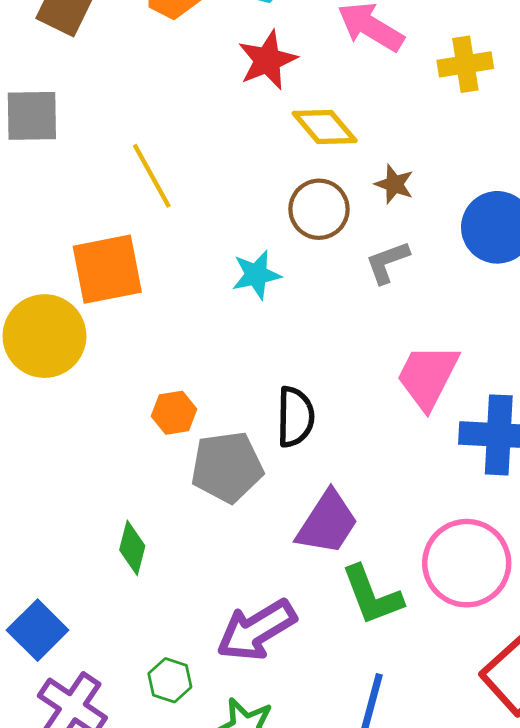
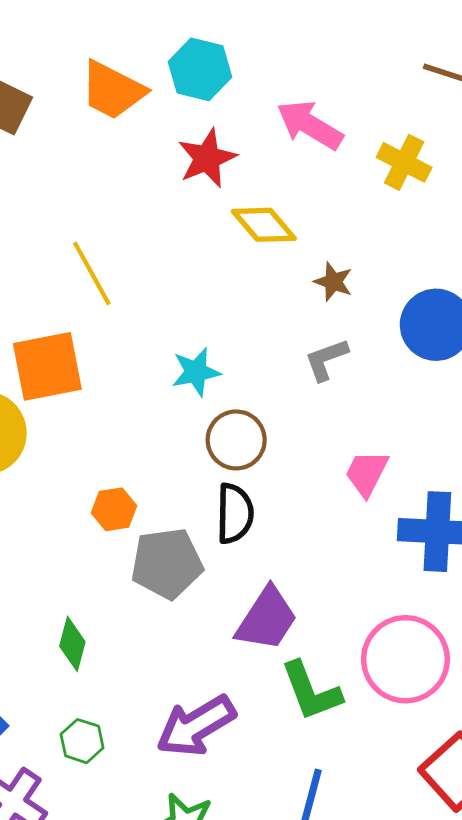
yellow cross: (465, 64) -> (404, 162), turned 36
brown circle: (319, 209) -> (236, 440), moved
pink trapezoid: (428, 376) -> (367, 473), size x0.7
green hexagon: (170, 680) -> (82, 741), moved

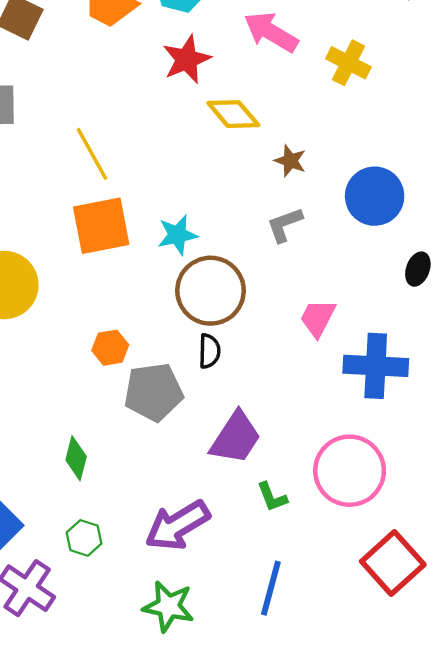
orange square: (47, 366) -> (101, 226), moved
brown circle: (236, 440) -> (211, 291), size x1.4
black semicircle: (235, 513) -> (209, 351), size x0.7
green L-shape: (311, 691) -> (272, 497), size x0.6

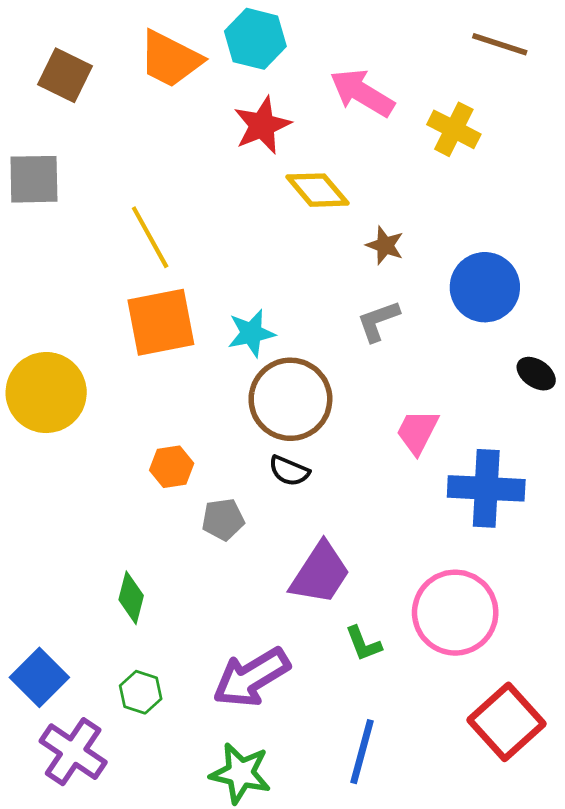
black ellipse: (418, 269) -> (536, 374), turned -76
black semicircle: (209, 351) -> (289, 471), turned 112
gray pentagon: (154, 392) -> (223, 519), size x0.6

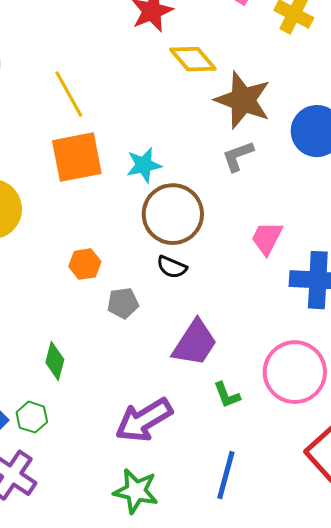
brown star: (385, 245) -> (243, 100), size x2.0
green hexagon: (141, 692) -> (32, 417), moved

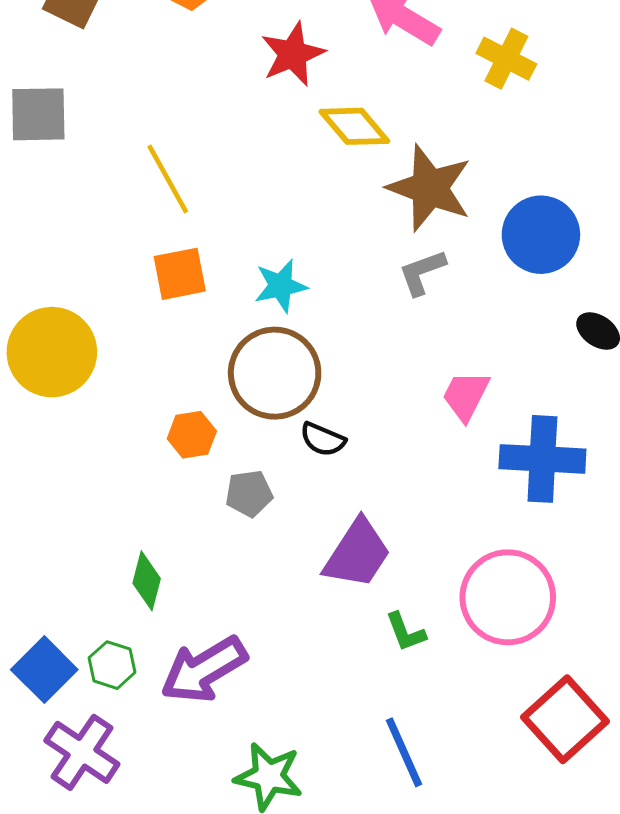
orange square: (77, 157) -> (180, 274), size x0.7
brown circle: (173, 214) -> (275, 373), moved
purple arrow: (144, 420) -> (204, 670), moved
blue line: (226, 475) -> (404, 752), turned -39

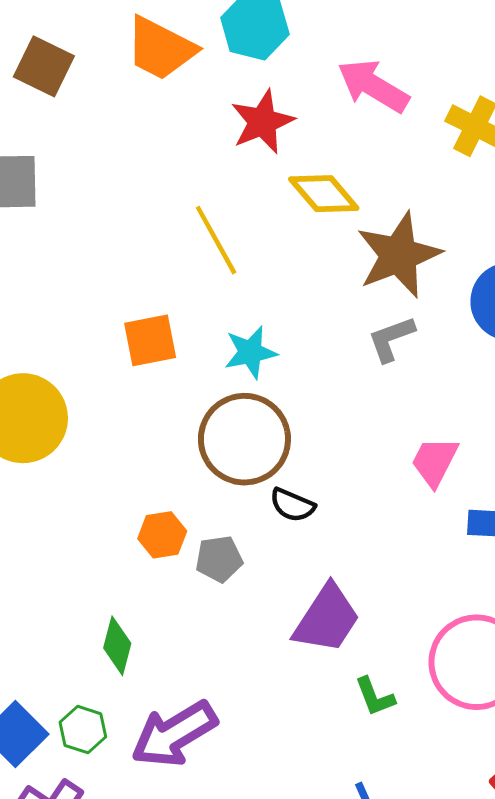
yellow line: (168, 179) -> (216, 240), moved
brown star: (430, 188) -> (399, 255), turned 30
orange hexagon: (192, 435) -> (162, 535), moved

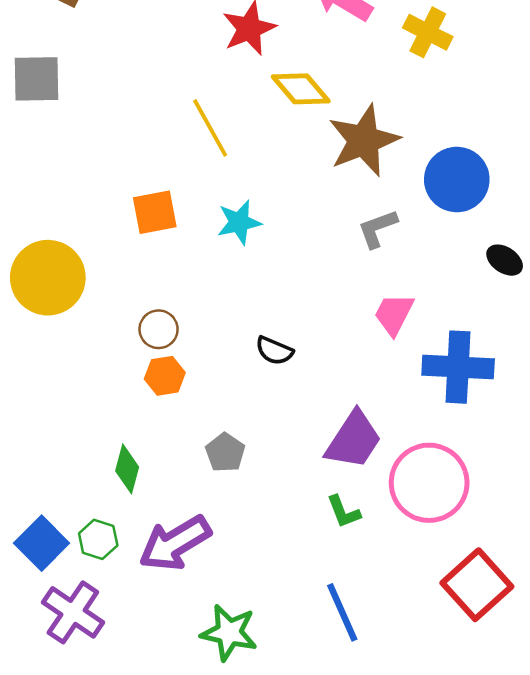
gray L-shape: (391, 339) -> (377, 229), moved
brown circle: (244, 439) -> (159, 329), moved, size x0.5
gray pentagon: (219, 559) -> (225, 453), moved, turned -30
purple trapezoid: (327, 619) -> (354, 440), moved

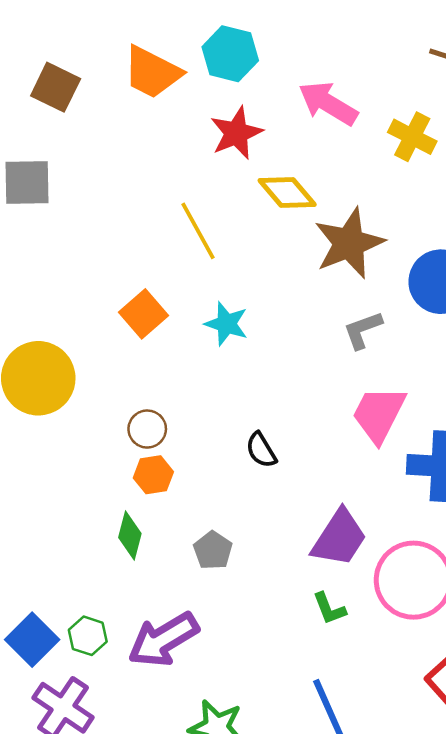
orange square: (155, 212) -> (143, 314), turned -30
cyan star: (239, 222) -> (226, 324), turned 30
pink trapezoid: (394, 314) -> (379, 414), size x1.4
black semicircle: (274, 351) -> (261, 450), turned 36
green diamond: (127, 469) -> (130, 536), moved

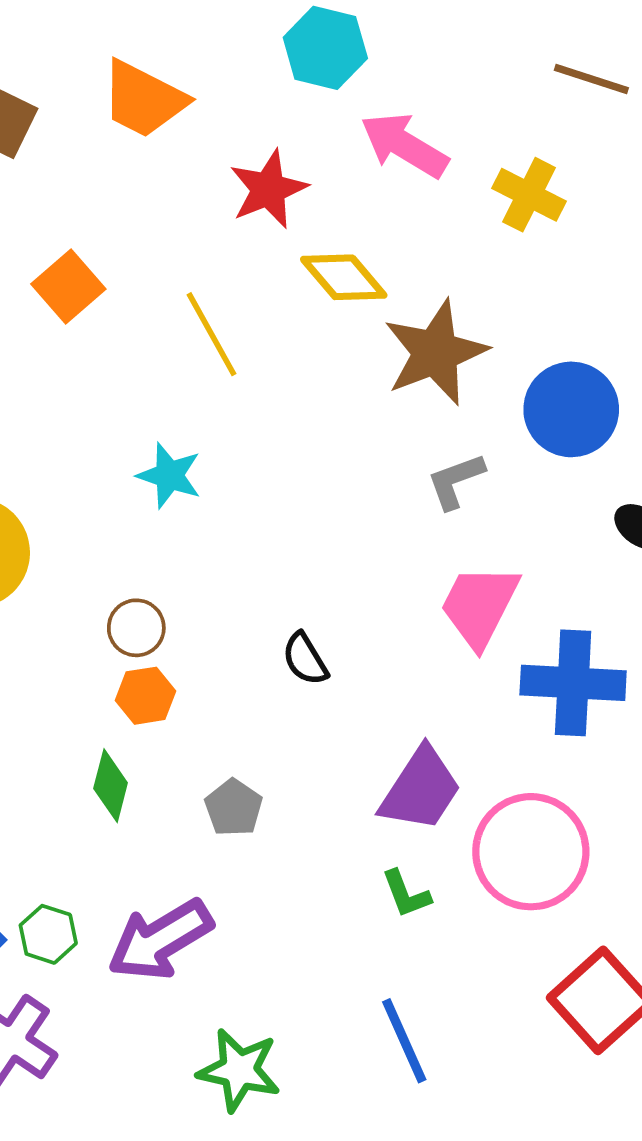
cyan hexagon: (230, 54) -> (325, 48), moved
orange square: (143, 314) -> (68, 286), moved
cyan star: (226, 324) -> (169, 475), moved

